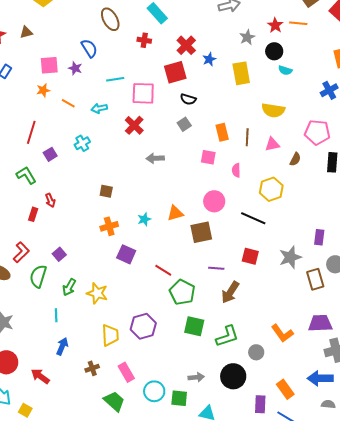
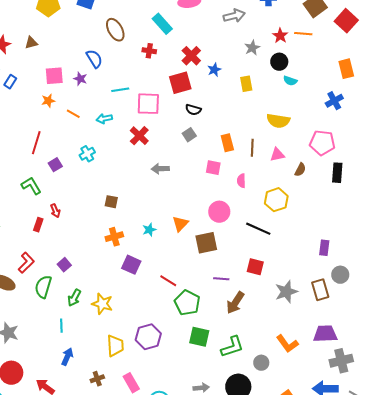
yellow rectangle: (241, 73) -> (246, 84), size x0.7
orange triangle: (175, 213) -> (180, 224), turned -30
gray star: (290, 257) -> (286, 292), moved

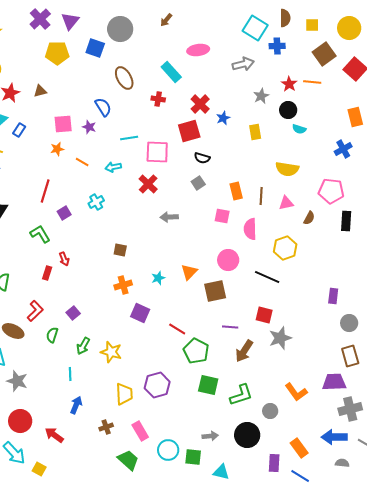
pink semicircle: (241, 181) -> (250, 229), size x1.5
green semicircle: (43, 287) -> (52, 335), size x0.7
brown rectangle: (320, 290) -> (350, 356), moved
gray star: (286, 292) -> (280, 338), moved

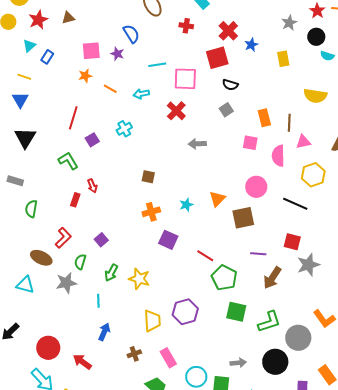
pink triangle: (286, 203) -> (303, 142), moved
gray star: (17, 381) -> (66, 283), moved, turned -30
gray circle: (270, 411) -> (298, 338), size x1.6

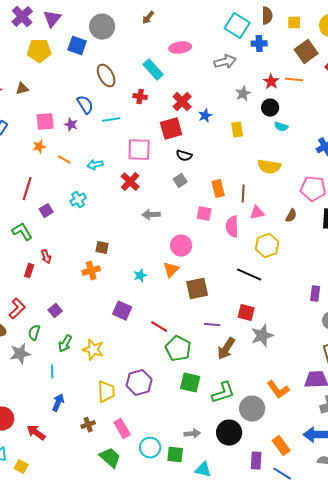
cyan line: (157, 65) -> (111, 120), moved
pink circle: (256, 187) -> (181, 246), moved
orange cross: (151, 212) -> (91, 271), moved

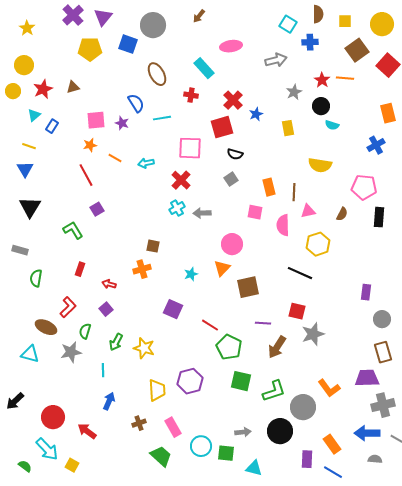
cyan square: (237, 26) -> (288, 24), size x0.7
red line: (27, 189) -> (86, 175), moved, turned -45
cyan cross: (78, 200) -> (177, 208), moved
red arrow: (46, 257) -> (109, 284), moved, turned 128

